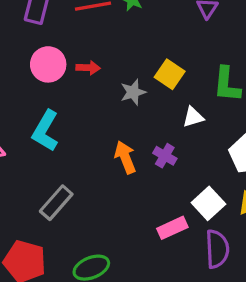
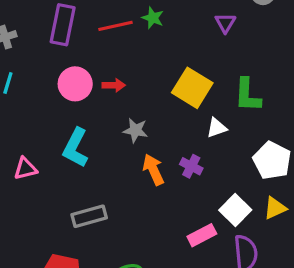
yellow square: (170, 74) -> (192, 88), size x1.4
gray star: (133, 92) -> (135, 130), moved, turned 30
gray rectangle: (56, 203) -> (89, 216), turned 36

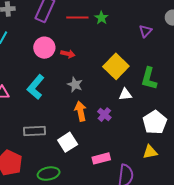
white square: (235, 210) -> (68, 142), moved

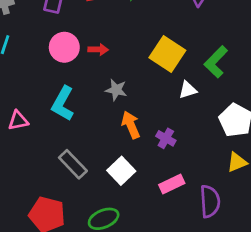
green L-shape: (149, 79) -> (216, 62), turned 40
purple cross: (104, 115) -> (166, 138), moved
gray rectangle: (34, 131) -> (73, 164), turned 60

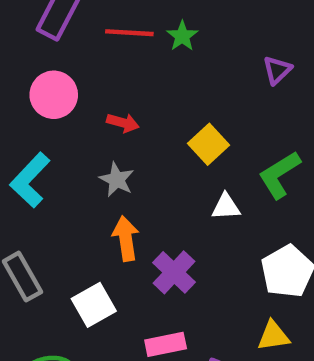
red arrow: (98, 50) -> (123, 123), moved
yellow square: (167, 54) -> (208, 144), size x0.7
purple cross: (166, 138) -> (174, 272), size x1.4

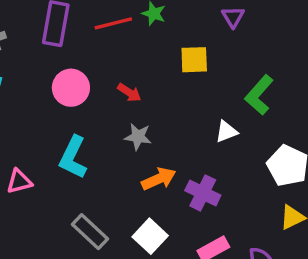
red arrow: (123, 123) -> (129, 93), turned 35
yellow square: (208, 144) -> (194, 60), moved, turned -32
orange arrow: (126, 239) -> (159, 179), turned 92

